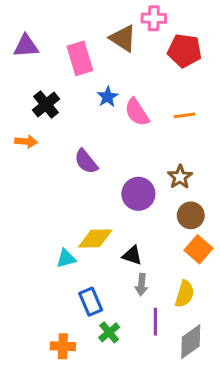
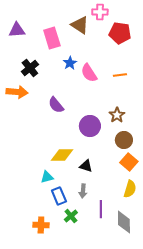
orange arrow: (26, 141) -> (17, 92), size x1.5
cyan triangle: (66, 258) -> (47, 177), moved
gray arrow: (141, 285) -> (83, 191), moved
yellow semicircle: (185, 294) -> (130, 189), moved
gray diamond: (191, 342) -> (124, 222), turned -55

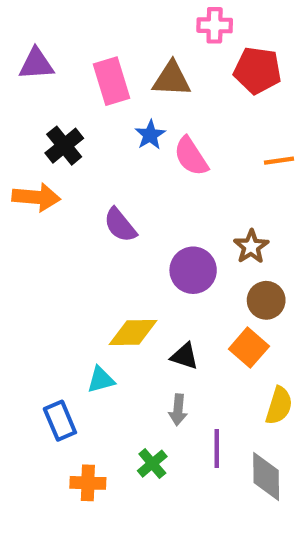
brown triangle: (80, 25) -> (172, 79), moved, turned -30
orange line: (120, 75) -> (279, 161), moved
orange square: (129, 162) -> (249, 348), moved
blue rectangle: (59, 196) -> (60, 421), moved

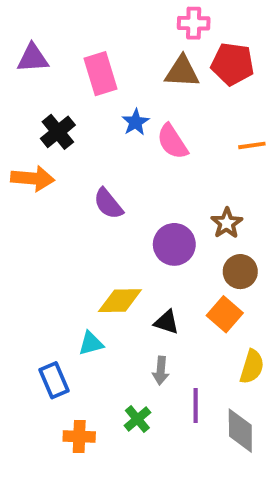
brown triangle: (172, 79) -> (182, 72), moved

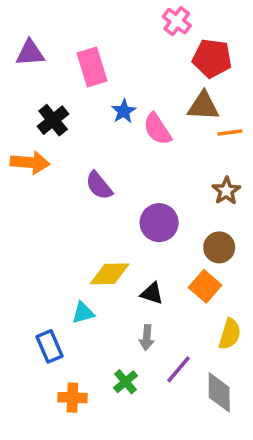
pink cross: (194, 23) -> (177, 21), turned 36
brown triangle: (182, 72) -> (203, 106), moved
brown star: (227, 223) -> (226, 191), moved
purple line: (196, 405) -> (179, 369), turned 40

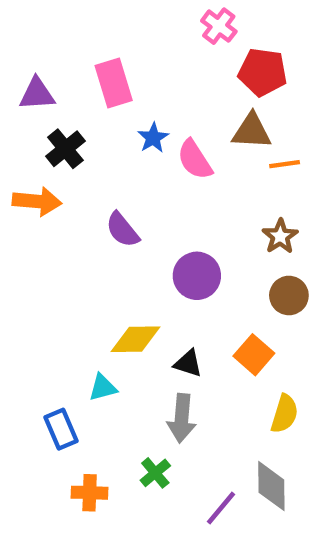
purple triangle: (30, 53) -> (37, 94), moved
brown circle: (219, 247) -> (289, 296), moved
gray arrow: (147, 338) -> (182, 418), size x1.5
purple line: (179, 369) -> (221, 508), moved

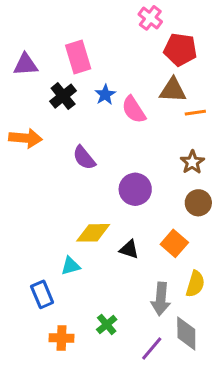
black cross: (65, 149) -> (63, 96), moved
gray arrow: (182, 418) -> (161, 299), moved

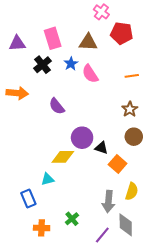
brown triangle: (173, 90) -> (88, 42), moved
purple circle: (135, 189) -> (82, 138), moved
black triangle: (129, 249) -> (101, 148), moved

